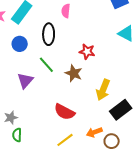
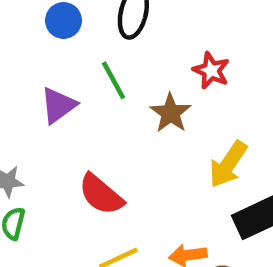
red semicircle: (64, 112) -> (101, 194), moved

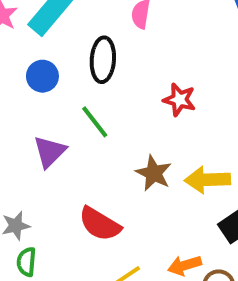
brown star: (171, 113) -> (154, 173), moved
yellow arrow: (228, 164) -> (207, 180), turned 63

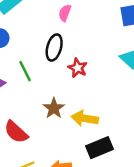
black ellipse: (103, 60) -> (54, 48), moved

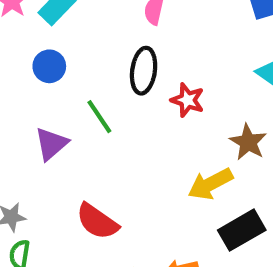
brown star: (54, 108) -> (248, 142), moved
yellow arrow: (85, 118) -> (210, 184), turned -30

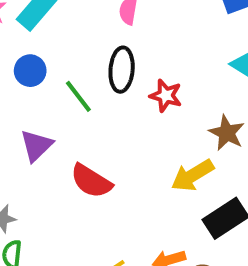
green line: (99, 117) -> (78, 96), moved
red semicircle: (97, 221) -> (91, 181), moved

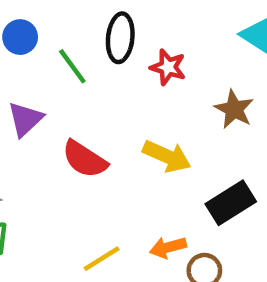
yellow arrow: (193, 175) -> (167, 156), moved, turned -126

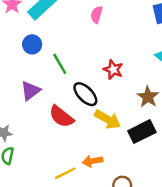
black ellipse: (120, 38) -> (85, 94), moved, turned -56
black rectangle: (231, 203) -> (142, 132), moved
orange arrow: (168, 247) -> (92, 161), moved

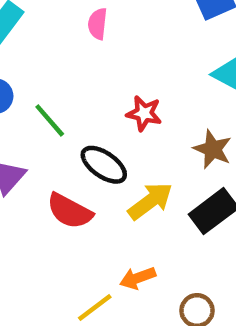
yellow arrow: (108, 119) -> (150, 201), turned -56

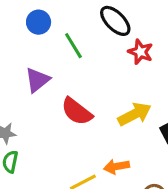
black ellipse: (104, 165) -> (115, 21), moved

